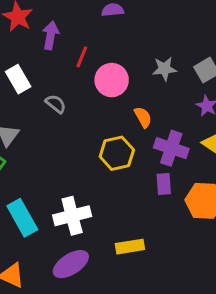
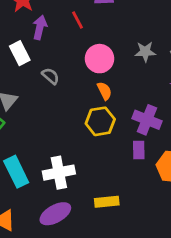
purple arrow: (51, 35) -> (40, 27), moved
red line: (82, 57) -> (78, 20), moved, turned -54
orange semicircle: (143, 117) -> (104, 91), moved

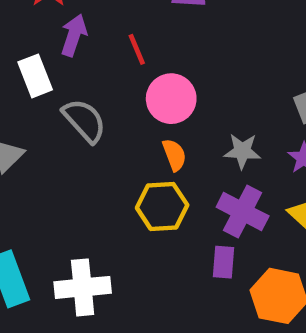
red line: (78, 20) -> (137, 49), moved
gray star: (145, 52) -> (242, 151), moved
gray semicircle: (51, 76) -> (84, 120), size x1.5

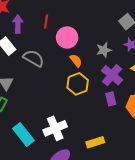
red line: (137, 49) -> (46, 21), turned 48
purple cross: (243, 212) -> (112, 75), turned 30

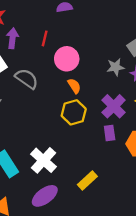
gray star: (104, 50) -> (116, 67), moved
white cross: (55, 128) -> (44, 160), turned -30
yellow rectangle: (95, 142) -> (87, 180), turned -30

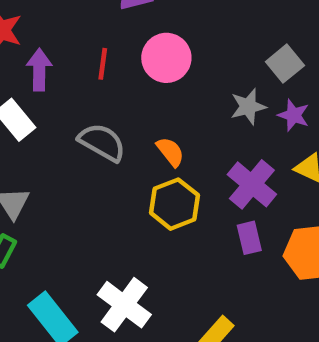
pink circle: (67, 59) -> (166, 58), moved
gray semicircle: (27, 79) -> (102, 142), moved

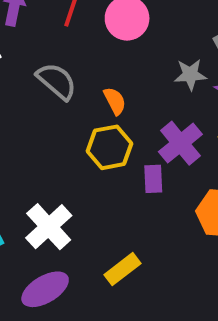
purple rectangle: (249, 238) -> (153, 179), moved

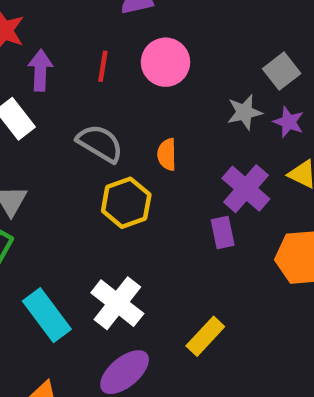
orange semicircle: (115, 101) -> (167, 154), turned -144
yellow hexagon: (109, 147) -> (126, 203), moved

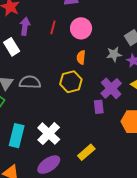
gray semicircle: (100, 143) -> (30, 82), moved, turned -35
orange semicircle: (167, 154) -> (81, 57), moved
yellow hexagon: (126, 203) -> (71, 82), moved
cyan rectangle: (47, 315) -> (17, 136), turned 45

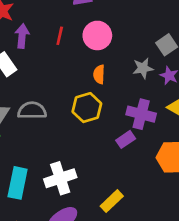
purple cross: (111, 88) -> (141, 114), turned -30
purple rectangle: (99, 107) -> (126, 139), turned 64
white cross: (49, 134) -> (60, 178), turned 30

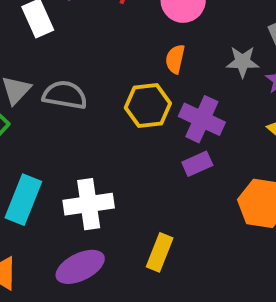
purple cross: (141, 114) -> (202, 119), moved
yellow rectangle: (112, 201) -> (160, 252), turned -35

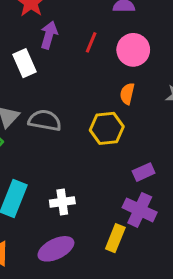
purple cross: (202, 119) -> (140, 210), moved
white cross: (89, 204) -> (62, 202), size x0.7

